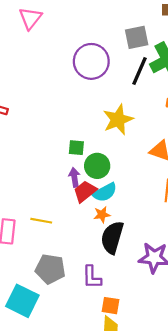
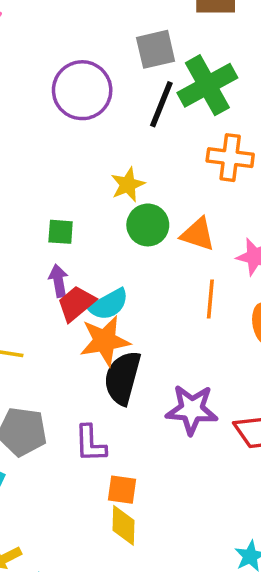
yellow star: (118, 120) -> (128, 185), size x0.7
green circle: (97, 166) -> (148, 225), moved
orange star: (102, 215) -> (105, 341), size x1.8

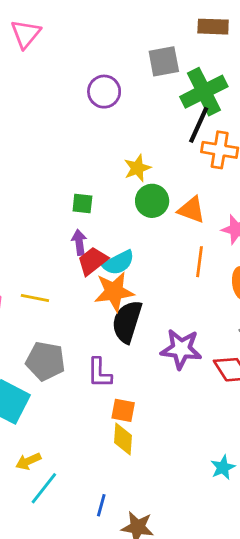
purple circle: (82, 90) -> (104, 92), size x0.7
black line: (161, 104) -> (199, 125), moved

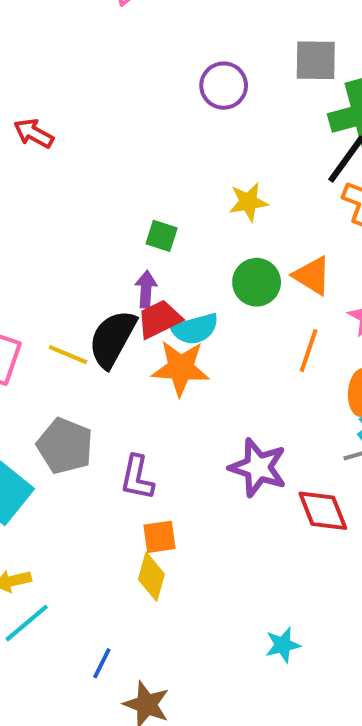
green circle: (152, 201) -> (257, 282), moved
black semicircle: (127, 322) -> (112, 339), moved
orange square: (123, 410) -> (159, 537), turned -30

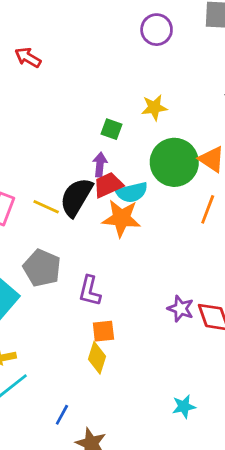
yellow star: (248, 202) -> (154, 107), moved
green circle: (257, 282) -> (174, 162), size x1.5
purple star: (258, 467) -> (181, 309), moved, size x0.7

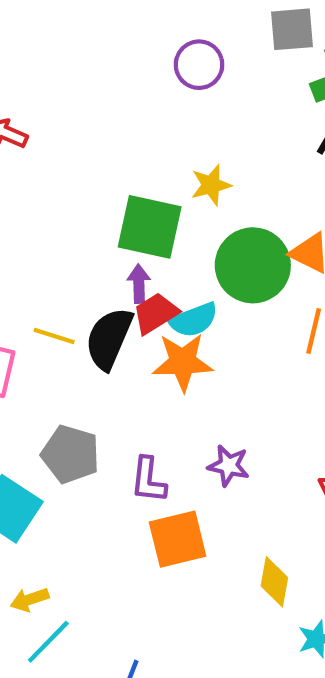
green square: (112, 129) -> (150, 227), size x2.0
yellow line: (46, 207) -> (54, 336), moved
purple star: (181, 309) -> (229, 466), moved
orange square: (103, 331) -> (178, 539), size x1.6
yellow diamond: (97, 358) -> (274, 582), moved

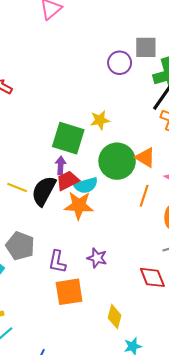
purple circle: (199, 65) -> (120, 63), moved

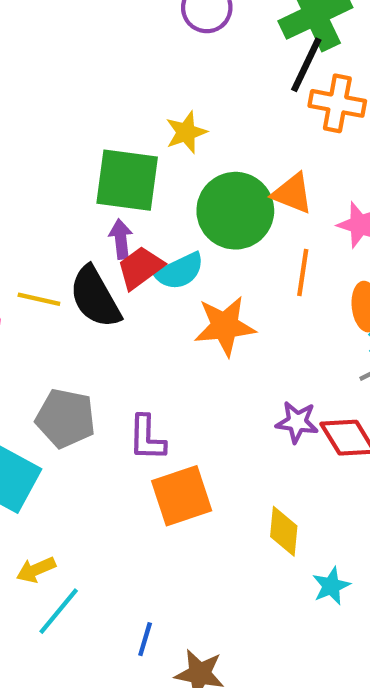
black semicircle: (44, 191) -> (95, 297), turned -48
orange star: (79, 205) -> (225, 326), moved
purple star: (97, 258) -> (297, 422), moved

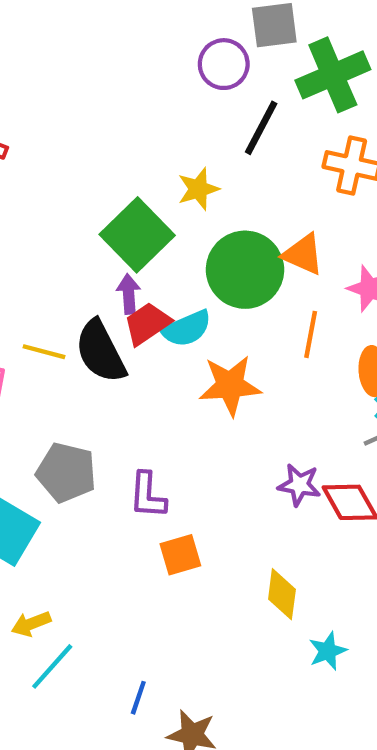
black line: (306, 65) -> (261, 128), moved
green square: (127, 180) -> (137, 235), turned 36
orange square: (182, 496) -> (180, 555), size x0.7

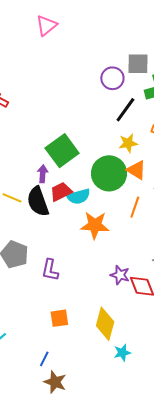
yellow star: (198, 189) -> (128, 143), moved
purple arrow: (129, 294) -> (43, 174), moved
orange square: (180, 555) -> (59, 318), moved
yellow diamond: (282, 594) -> (105, 324), size x1.4
blue line: (138, 698) -> (44, 359), moved

